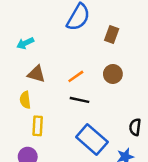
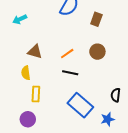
cyan arrow: (25, 43) -> (20, 19), moved

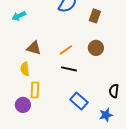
blue rectangle: (80, 105) -> (79, 101), size x0.7
purple circle: (28, 119) -> (23, 105), moved

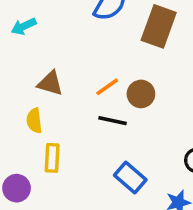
brown rectangle: (95, 16) -> (159, 26), size x1.6
brown circle: (96, 48) -> (141, 94), moved
purple circle: (23, 105) -> (17, 188), moved

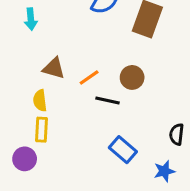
cyan arrow: (24, 26) -> (31, 19), turned -70
orange line: (107, 87) -> (89, 77), moved
yellow rectangle: (52, 158) -> (41, 130), moved

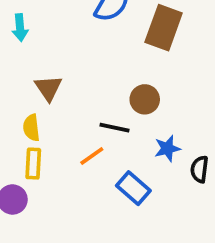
brown triangle: (54, 68) -> (48, 88), turned 40
orange line: (89, 77) -> (92, 156), moved
blue star: (164, 171) -> (167, 148), moved

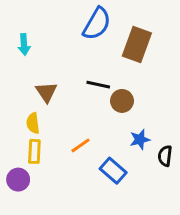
black line: (114, 128) -> (98, 85), moved

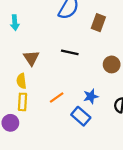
brown rectangle: (137, 45) -> (98, 23), size x0.7
brown circle: (122, 101) -> (112, 64), moved
blue star: (140, 140) -> (91, 96), moved

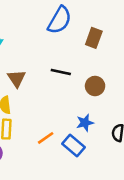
brown circle: (112, 64) -> (95, 86), moved
orange line: (57, 97) -> (46, 138), moved

